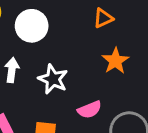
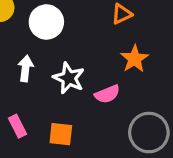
pink semicircle: (90, 110) -> (107, 94), moved

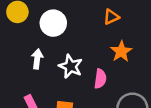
pink semicircle: (107, 94) -> (100, 79), turned -60

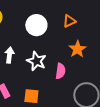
white circle: (53, 23) -> (36, 25), moved

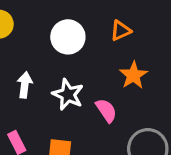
pink semicircle: (60, 71) -> (106, 110), turned -42

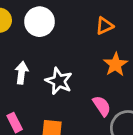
white circle: (68, 37) -> (40, 22), moved
pink semicircle: (106, 110) -> (102, 106), moved

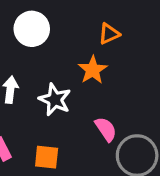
orange star: (116, 64) -> (93, 70), moved

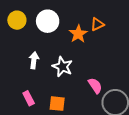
orange star: (93, 70) -> (78, 34), moved

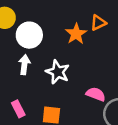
white circle: (48, 21) -> (29, 35), moved
pink semicircle: (95, 86) -> (96, 94), turned -35

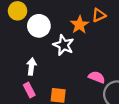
white arrow: (24, 65) -> (31, 66), moved
white star: (58, 72) -> (63, 45), moved

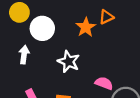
white star: (63, 45) -> (69, 62), moved
white arrow: (31, 66) -> (24, 55), moved

